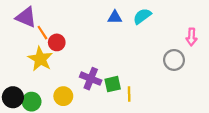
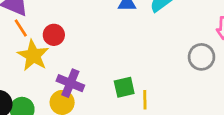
orange line: (42, 33) -> (21, 28), moved
purple cross: (91, 79) -> (70, 83), moved

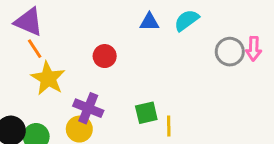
red circle: (54, 35) -> (105, 56), moved
gray circle: (201, 57) -> (230, 52), moved

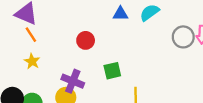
yellow star: (48, 78) -> (32, 61), moved, size x0.6
green square: (146, 113) -> (112, 71), moved

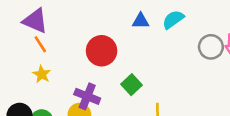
red circle: (86, 40) -> (102, 51), size x1.5
green square: (112, 71) -> (131, 85), turned -30

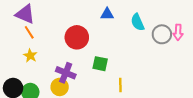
cyan semicircle: (173, 20) -> (138, 22), moved, turned -78
green square: (131, 85) -> (100, 64), turned -35

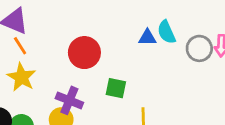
blue triangle: (107, 14) -> (147, 38), moved
yellow star: (30, 56) -> (21, 77), size x1.5

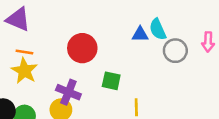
orange line: (20, 46) -> (24, 52), moved, turned -48
gray circle: (199, 48) -> (175, 51), moved

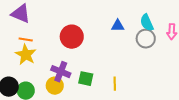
cyan semicircle: (158, 29) -> (147, 23), moved
green square: (111, 81) -> (86, 79), moved

